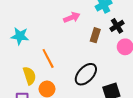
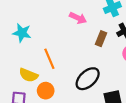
pink arrow: (72, 17) -> (78, 18), turned 42
yellow semicircle: (29, 76) -> (28, 75), turned 126

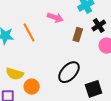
orange line: (49, 59) -> (29, 32), moved

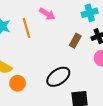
pink arrow: (55, 18) -> (47, 14), moved

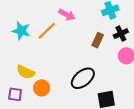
orange line: (27, 28) -> (47, 31), turned 66

